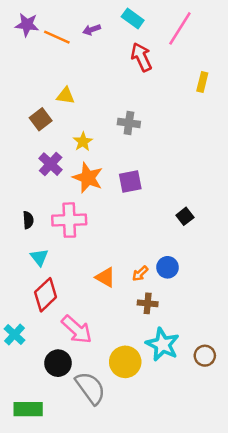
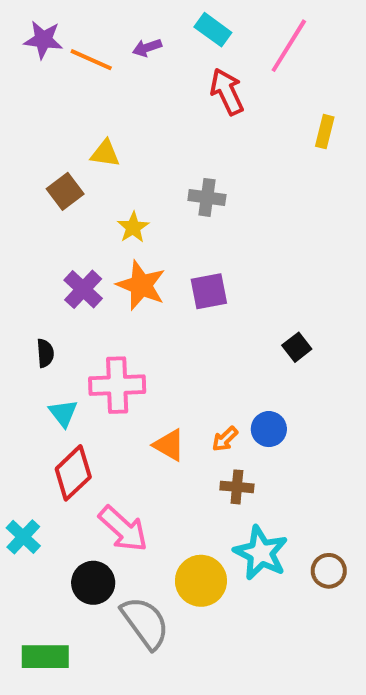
purple cross: (51, 164) -> (83, 289), moved
pink cross: (69, 220) -> (117, 385), moved

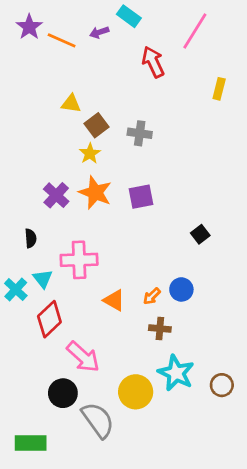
cyan rectangle: (213, 30) -> (129, 16), moved
purple star: (43, 40) -> (29, 27), turned 30
brown square: (65, 191) -> (97, 125), moved
cyan cross: (23, 537) -> (16, 289), moved

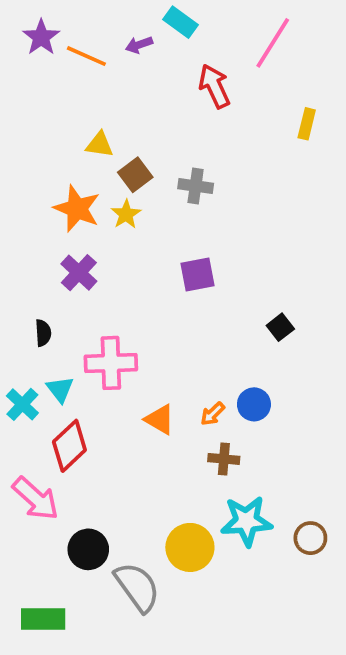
orange star: (95, 193) -> (77, 209), moved
pink arrow: (83, 357) -> (36, 499), moved
cyan star: (176, 373) -> (246, 521), turned -30

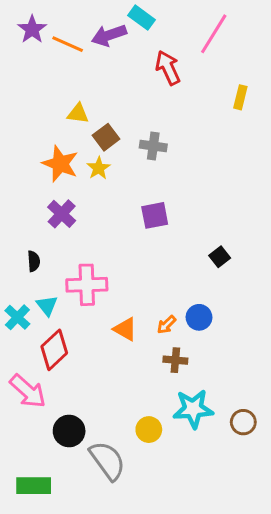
purple arrow: (139, 45) -> (109, 35), size x1.6
yellow circle: (190, 547) -> (149, 430), size x0.7

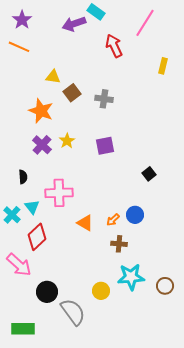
orange line: (68, 44) -> (19, 47), moved
yellow star: (99, 168) -> (67, 141), moved

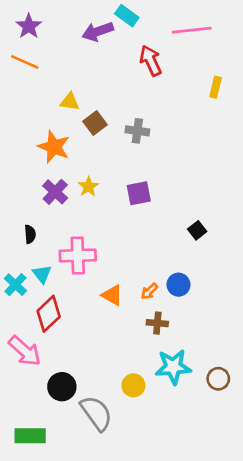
pink line: (145, 23) -> (192, 30), turned 52

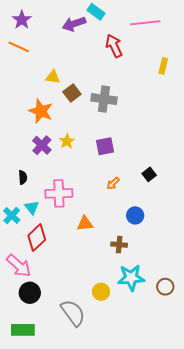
gray cross: (137, 131) -> (104, 99), size x1.4
orange arrow: (149, 291) -> (113, 183), moved
orange triangle: (112, 295) -> (85, 224), turned -36
black circle: (62, 387) -> (30, 293), moved

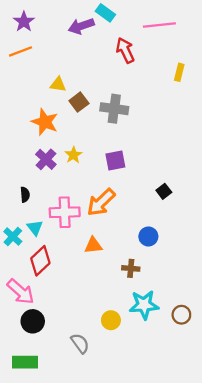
orange line: (19, 47) -> (21, 51), turned -45
orange arrow: (113, 183) -> (101, 202), moved, size x2.0
gray semicircle: (73, 313) -> (80, 343), size x0.7

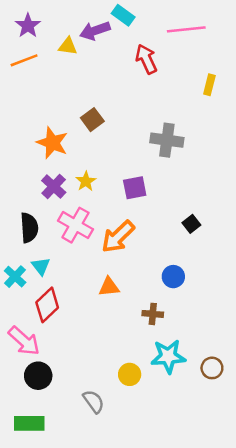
yellow triangle: (58, 84) -> (68, 46), moved
gray cross: (114, 109) -> (167, 140), moved
black semicircle: (25, 195) -> (29, 228), size x1.6
pink cross: (65, 212) -> (76, 225), moved, turned 32

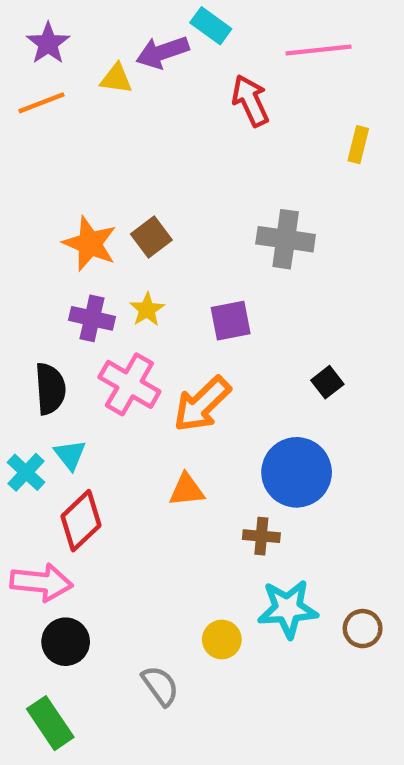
brown square: (92, 120) -> (151, 237), moved
purple cross: (54, 186) -> (92, 318), turned -30
blue circle: (173, 277) -> (297, 472), size x1.8
pink arrow: (24, 341) -> (41, 582), turned -36
green rectangle: (29, 423) -> (50, 723), turned 56

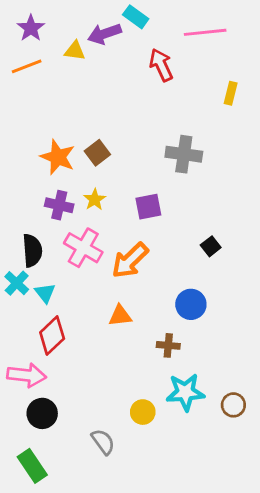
cyan cross: (26, 472) -> (17, 283), moved
blue circle: (297, 472) -> (191, 304), size x0.7

